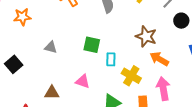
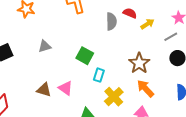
gray triangle: (51, 47) -> (45, 46), turned -48
brown triangle: (52, 93) -> (44, 90), moved

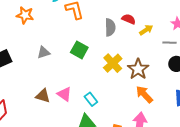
gray line: (171, 37) -> (170, 43), turned 32
green square: (85, 56) -> (79, 50), moved
cyan rectangle: (99, 75) -> (91, 99), moved, turned -56
yellow cross: (114, 97) -> (113, 63), moved

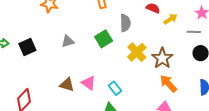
gray semicircle: (110, 27) -> (125, 23), moved
green square: (79, 50) -> (104, 39), turned 30

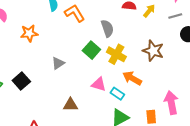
yellow cross: (137, 52) -> (116, 54), moved
pink triangle: (88, 83) -> (99, 84), moved
orange arrow: (168, 84) -> (132, 78), moved

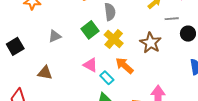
gray line: (175, 16) -> (172, 19), moved
brown triangle: (70, 105) -> (45, 73), moved

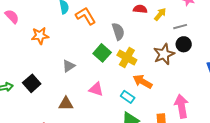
black circle: (188, 34) -> (184, 44), moved
brown star: (151, 43) -> (164, 54), turned 30
pink triangle: (90, 65) -> (96, 89), moved

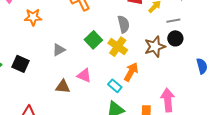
gray semicircle: (118, 31) -> (124, 24), moved
orange arrow: (143, 82) -> (131, 72), turned 84
black square: (32, 83) -> (21, 64), turned -30
brown triangle: (66, 104) -> (63, 87), moved

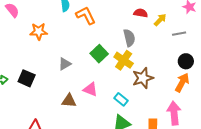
black circle: (175, 38) -> (186, 61), moved
brown star: (155, 47) -> (143, 78), moved
orange arrow: (131, 72) -> (182, 83), moved

